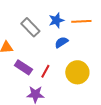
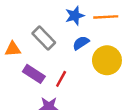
gray rectangle: (30, 27) -> (44, 38), moved
yellow circle: (77, 72) -> (107, 60), moved

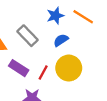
orange line: (106, 17) -> (83, 17), turned 35
yellow circle: (107, 60) -> (69, 68), moved

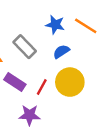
blue star: (55, 16) -> (55, 25), turned 30

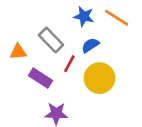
red line: (42, 87) -> (69, 64), moved

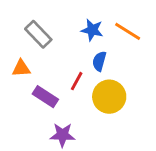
gray rectangle: (51, 40) -> (38, 34), moved
blue semicircle: (90, 45) -> (99, 61), turned -42

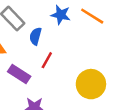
blue semicircle: (99, 61) -> (36, 36), moved
yellow circle: (109, 97) -> (91, 84), moved

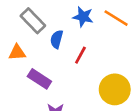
red line: (47, 60) -> (80, 55), moved

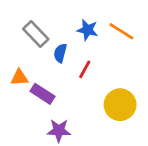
orange triangle: (17, 52) -> (19, 78), moved

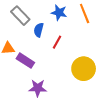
orange line: (121, 31) -> (85, 14), turned 36

